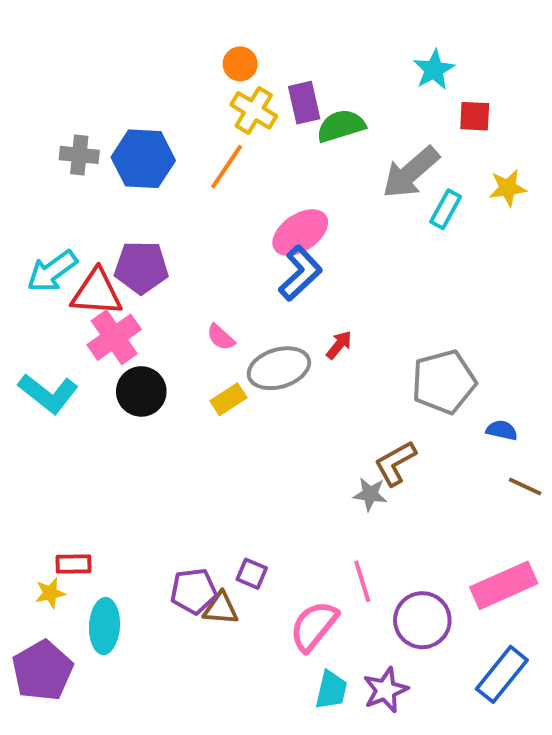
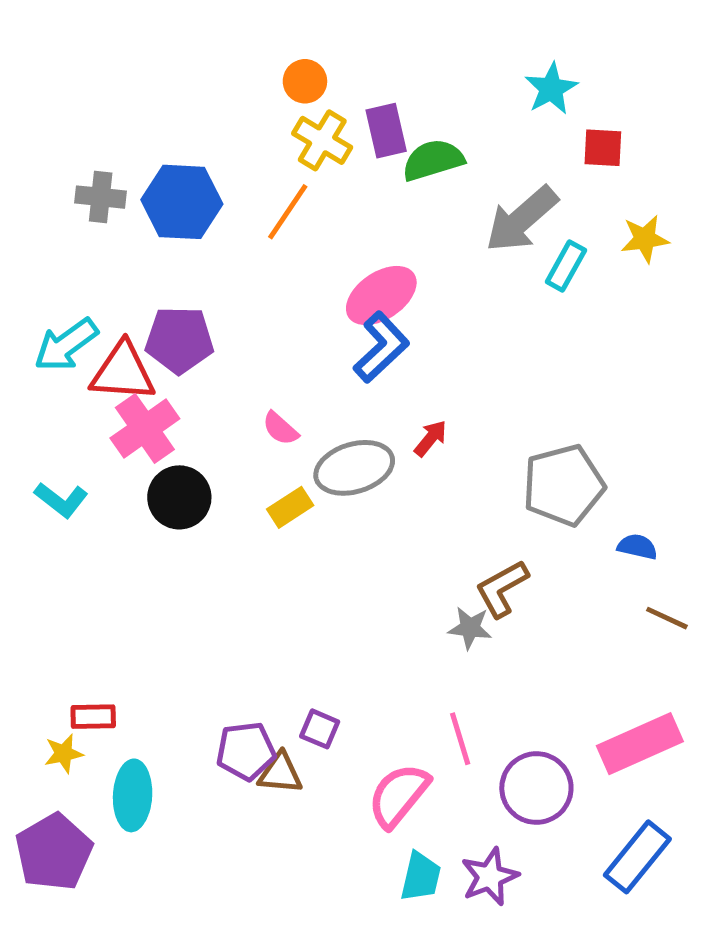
cyan L-shape: (48, 393) -> (61, 500), size x0.7

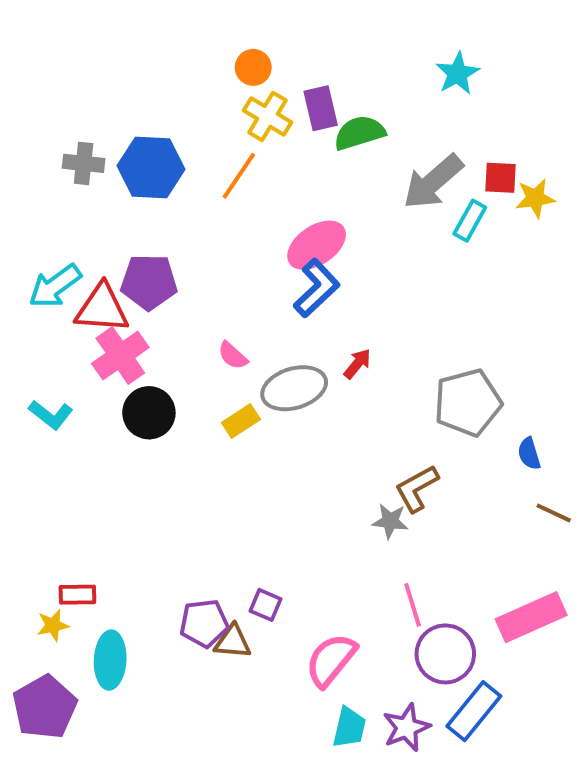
red square: (603, 148) -> (500, 178), moved
blue semicircle: (637, 547) -> (529, 454), turned -120
pink line: (460, 739) -> (413, 605), moved
blue rectangle: (637, 857) -> (474, 711), moved

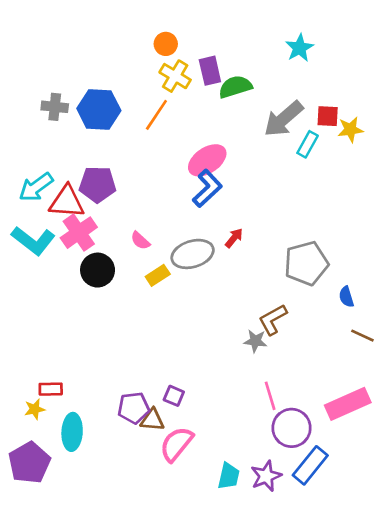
pink semicircle: (233, 356) -> (140, 241), moved
cyan L-shape: (51, 415) -> (33, 241), moved, size x1.5
pink semicircle: (331, 660) -> (176, 444), moved

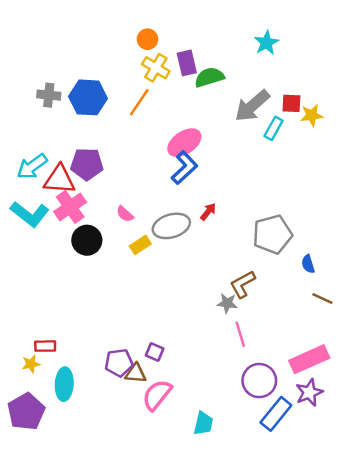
pink line: (270, 396) -> (240, 334), moved
purple star: (266, 476) -> (309, 392), moved

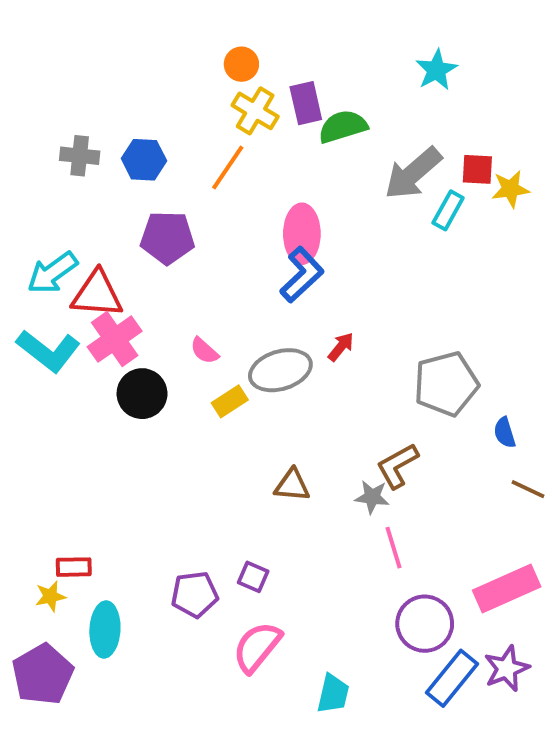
blue hexagon: (88, 97) -> (144, 160), size x0.7
pink ellipse: (184, 143) -> (302, 234), turned -56
purple pentagon: (87, 164) -> (167, 238), moved
brown triangle: (136, 373) -> (292, 485), moved
purple star: (309, 392) -> (507, 668), moved

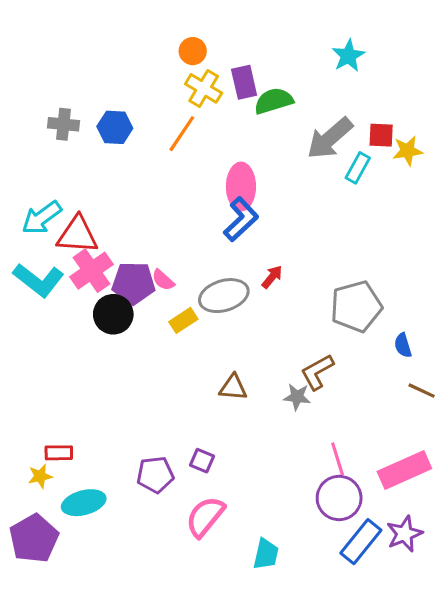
purple pentagon: (167, 238) -> (134, 283), moved
pink line: (393, 548) -> (338, 459), moved
cyan ellipse: (105, 629) -> (84, 503), turned 72

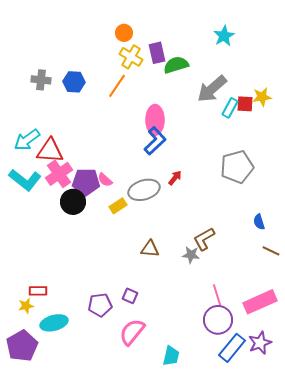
red square: (381, 135) -> (245, 104), moved
gray pentagon: (356, 306) -> (237, 167), moved

